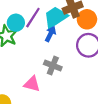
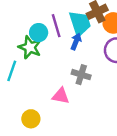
cyan trapezoid: (55, 17) -> (80, 23), turned 110
purple line: (33, 18) -> (56, 26), turned -45

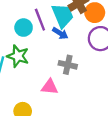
blue arrow: (76, 41) -> (60, 33), turned 105
green star: (30, 47) -> (18, 56), moved

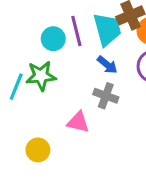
blue arrow: (60, 33) -> (107, 65), moved
green star: (18, 56) -> (41, 76), turned -30

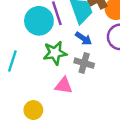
cyan circle: (53, 39) -> (39, 21), size x1.5
green star: (41, 76) -> (55, 53), moved

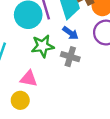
pink triangle: (64, 86) -> (29, 79), moved

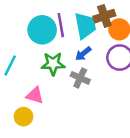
blue arrow: (70, 33) -> (83, 54), turned 98

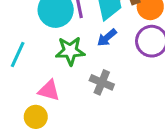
gray cross: (80, 78) -> (102, 82), moved

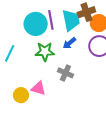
pink triangle: (49, 90) -> (38, 88), moved

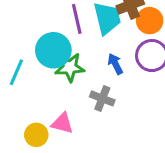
cyan circle: (36, 24) -> (53, 50), moved
blue arrow: (69, 43) -> (115, 64), moved, turned 104

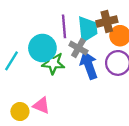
blue arrow: (115, 64) -> (89, 65), size x1.6
gray cross: (102, 98) -> (78, 48), moved

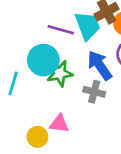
purple line: (64, 26) -> (61, 30), turned -55
gray cross: (78, 48) -> (94, 92), moved

